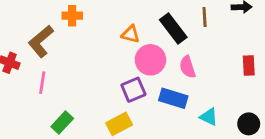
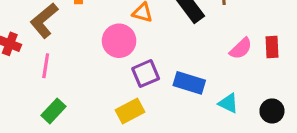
pink circle: (150, 60) -> (119, 41), moved
pink semicircle: (187, 67) -> (241, 49), moved, turned -115
green rectangle: (62, 122) -> (53, 111), moved

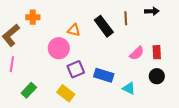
green rectangle: (53, 111) -> (29, 90), moved
yellow rectangle: (130, 111) -> (66, 93), turned 66
black circle: (272, 111) -> (157, 76), moved

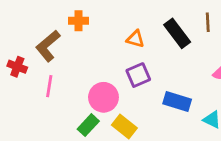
pink circle: (59, 48) -> (103, 97), moved
purple square: (76, 69) -> (138, 75), moved
green rectangle: (29, 90) -> (88, 125), moved

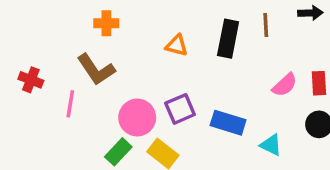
black rectangle: (177, 33) -> (228, 39), turned 48
brown L-shape: (48, 46) -> (96, 69), moved, turned -84
purple square: (138, 75) -> (180, 109), moved

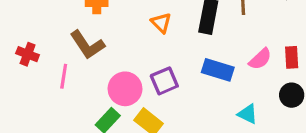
orange triangle: (177, 45) -> (161, 23), turned 30
blue rectangle: (228, 123) -> (218, 70), moved

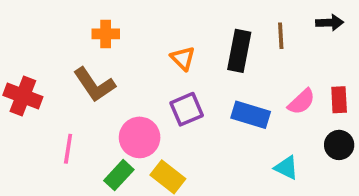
red cross: (28, 54) -> (23, 96), size x1.4
pink line: (64, 76) -> (68, 149), moved
purple square: (164, 81) -> (187, 109), moved

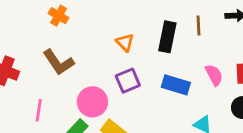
orange cross: (106, 34) -> (59, 16), moved, turned 30
pink semicircle: (301, 102) -> (214, 75), turned -75

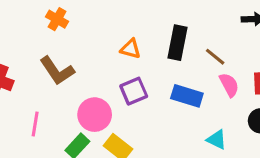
brown line: (198, 25) -> (215, 57), moved, turned -48
orange triangle: (125, 42) -> (131, 49), turned -30

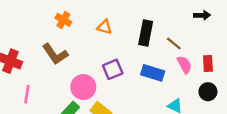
orange cross: (57, 19) -> (63, 20), moved
orange triangle: (131, 49) -> (104, 27), moved
pink line: (35, 124) -> (27, 94), moved

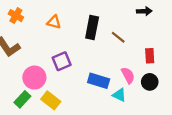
pink semicircle: (184, 65) -> (128, 75), moved
blue rectangle: (153, 73) -> (99, 81), moved

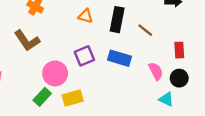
orange triangle: (54, 22) -> (86, 16), moved
blue rectangle: (99, 81) -> (120, 58), moved
cyan triangle: (119, 95) -> (166, 99), moved
yellow rectangle: (51, 100) -> (73, 98), turned -54

